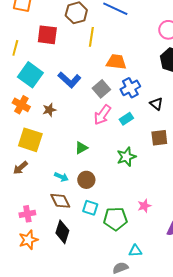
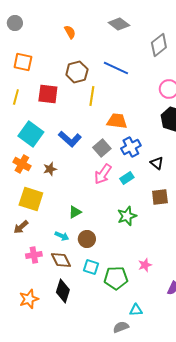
yellow line: (15, 48) -> (16, 97), moved
green triangle: (81, 148) -> (75, 212), moved
pink cross: (27, 214) -> (34, 255), moved

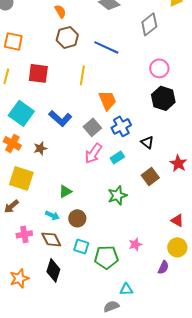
brown hexagon: (77, 72) -> (67, 37), moved
orange trapezoid: (117, 121) -> (107, 100), turned 60
brown square: (160, 197) -> (150, 176), turned -30

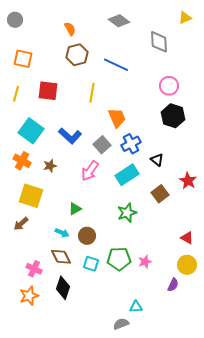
gray diamond: (149, 24) -> (159, 42), turned -55
pink arrow: (93, 153) -> (90, 171), moved
cyan rectangle: (117, 157) -> (127, 175), size x1.6
pink cross: (24, 234) -> (34, 269), moved, turned 35
green pentagon: (106, 257) -> (119, 259), moved

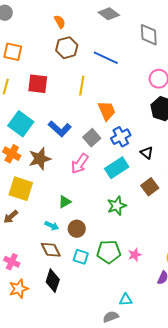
brown star: (50, 166) -> (40, 159), size x1.6
pink cross: (34, 269) -> (12, 262), moved

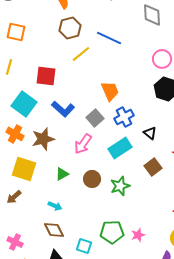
red square: (38, 84) -> (46, 76), moved
yellow line: (82, 86) -> (81, 54), moved, turned 42
green triangle: (65, 202) -> (62, 174), moved
brown circle: (77, 229) -> (92, 179), moved
cyan square: (81, 257) -> (84, 246), moved

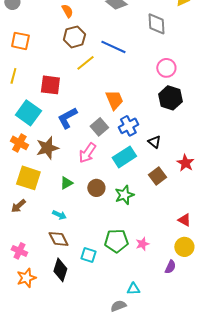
blue L-shape: (63, 109) -> (67, 118), turned 110

